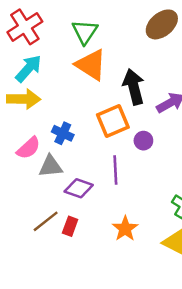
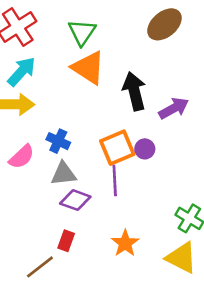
orange square: (113, 121) -> (117, 148), moved
gray triangle: (51, 166) -> (64, 174), moved
brown line: (46, 221) -> (40, 267), moved

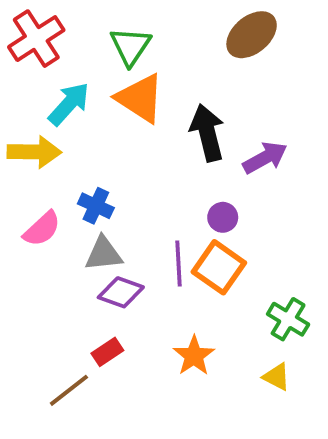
cyan arrow: (22, 72) -> (69, 104), moved
orange square: (117, 148) -> (219, 267), moved, turned -32
red rectangle: (66, 241) -> (107, 352), turned 36
yellow triangle: (182, 258) -> (277, 377), size x0.6

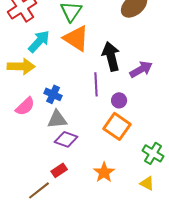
purple line: (179, 263) -> (96, 84), moved

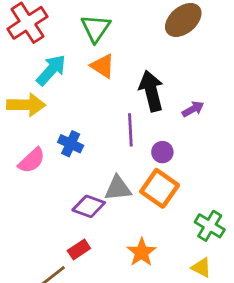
orange triangle: (76, 38) -> (103, 66), size x0.7
purple arrow: (141, 69) -> (193, 109), size x0.7
gray triangle: (57, 119) -> (118, 188), moved

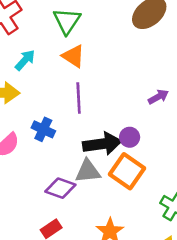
cyan arrow: (51, 70) -> (25, 60), size x0.7
black arrow: (151, 91) -> (102, 144), moved, turned 96
purple line: (130, 130) -> (79, 98), moved

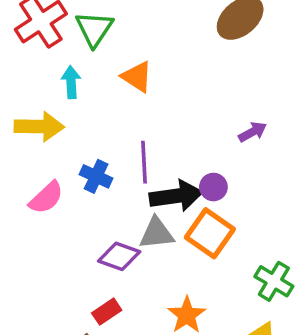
green triangle: (67, 21) -> (94, 29), moved
cyan arrow: (25, 60) -> (71, 82), turned -45
purple line: (79, 98) -> (144, 162), moved

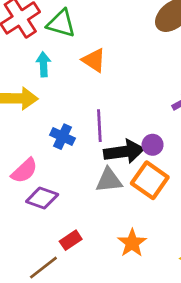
green triangle: (94, 29) -> (61, 23), turned -48
pink semicircle: (46, 198) -> (24, 171), moved
purple diamond: (119, 256) -> (42, 198), moved

